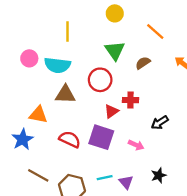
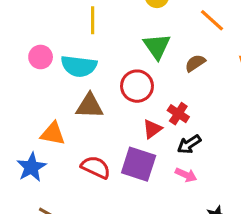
red cross: (130, 100) -> (178, 114), turned 32
black arrow: (160, 123) -> (189, 144), moved

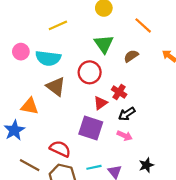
yellow line: (93, 20) -> (58, 25), turned 66
brown triangle: (90, 106) -> (56, 87), turned 35
red semicircle: (96, 167) -> (60, 149), moved

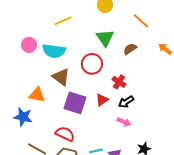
red triangle: (101, 103) -> (102, 100), moved
purple square: (91, 128) -> (75, 103), moved
blue star: (14, 130) -> (23, 117), turned -30

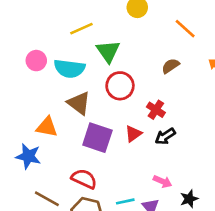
green triangle: (105, 38) -> (108, 51), moved
pink arrow: (124, 122) -> (163, 181), moved

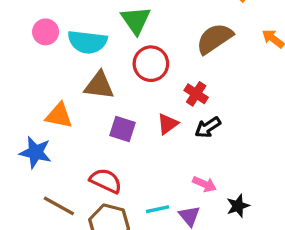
brown semicircle: (170, 66) -> (214, 39), size x1.6
brown triangle: (79, 103) -> (99, 85), turned -30
purple square: (97, 138) -> (122, 129), size x0.7

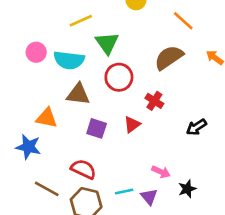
black arrow: (208, 127) -> (196, 127), moved

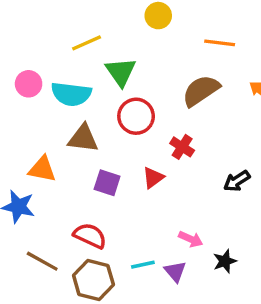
orange line: (183, 21) -> (220, 43), turned -35

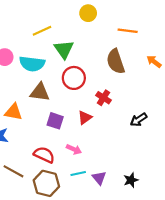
brown semicircle: (201, 91) -> (116, 61), turned -75
pink arrow: (191, 239) -> (74, 149), moved
black star: (225, 261) -> (131, 180), moved

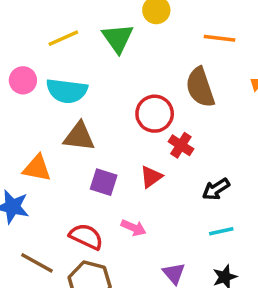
yellow line: (42, 31) -> (63, 38), moved
green triangle: (64, 49) -> (118, 38), moved
red circle: (74, 78) -> (155, 114), moved
black arrow: (139, 120) -> (216, 189), moved
cyan line: (78, 173) -> (221, 231), moved

